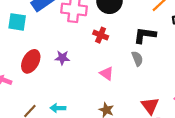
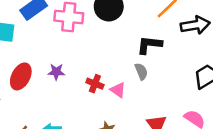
red cross: (101, 35) -> (95, 84), moved
pink triangle: (107, 73) -> (118, 90), moved

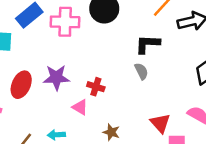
purple star: (56, 72) -> (56, 77), size x1.5
pink triangle: (118, 90) -> (80, 107), moved

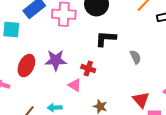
black L-shape: (148, 44) -> (106, 39), moved
gray semicircle: (141, 71) -> (135, 57), moved

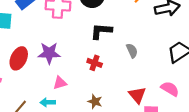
red cross: (88, 68) -> (95, 63), moved
pink triangle: (75, 85) -> (60, 83), moved, turned -48

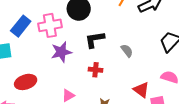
purple star: (49, 53) -> (61, 52), moved
red ellipse: (19, 58) -> (26, 82), turned 60

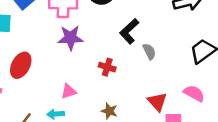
black L-shape: (95, 40) -> (129, 31), moved, turned -45
red ellipse: (26, 82) -> (21, 65), turned -55

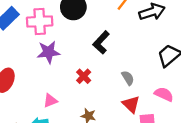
gray semicircle: (149, 51) -> (128, 78), moved
red cross: (107, 67) -> (84, 76), turned 32

